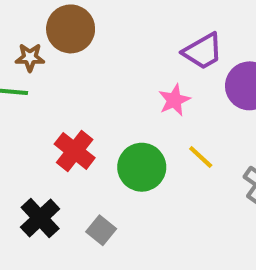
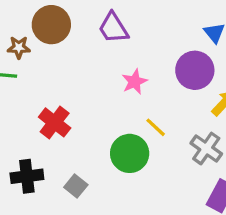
purple trapezoid: (203, 51) -> (113, 28), moved, turned 88
green circle: (142, 167) -> (130, 153), moved
black cross: (40, 218) -> (27, 176), turned 36

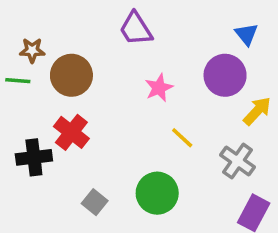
brown circle: (51, 25) -> (71, 75), moved
green circle: (130, 153) -> (157, 193), moved
black cross: (27, 176) -> (34, 157), moved

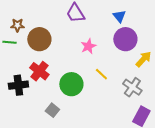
blue triangle: (246, 34) -> (119, 16), moved
green circle: (157, 193) -> (71, 84), moved

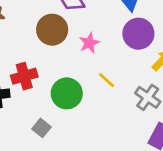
brown circle: (39, 39) -> (52, 30), moved
red cross: (39, 71) -> (24, 76), turned 36

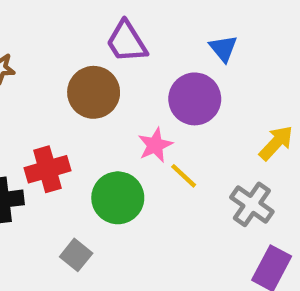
purple circle: (138, 34) -> (195, 99), moved
pink star: (89, 43) -> (155, 145), moved

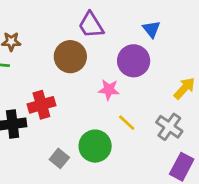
pink star: (155, 145) -> (109, 90), turned 30
yellow line: (184, 176) -> (127, 123), moved
green circle: (118, 198) -> (95, 146), moved

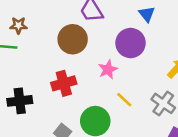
pink star: (109, 90) -> (108, 69), turned -30
red cross: (41, 105) -> (64, 83), moved

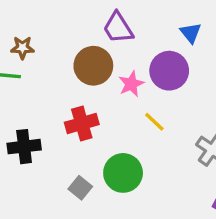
pink star: (108, 69) -> (131, 84), moved
yellow line: (124, 100) -> (154, 122), moved

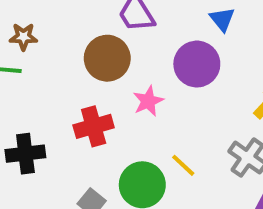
pink star: (131, 84) -> (148, 101), moved
yellow line: (154, 122) -> (183, 165), moved

